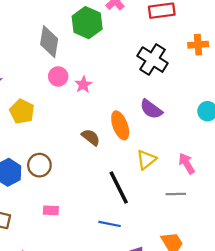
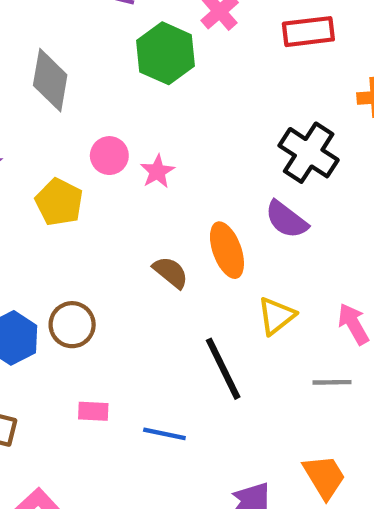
gray diamond: (49, 42) -> (50, 80), moved
black cross: (153, 60) -> (309, 153), moved
yellow pentagon: (22, 111) -> (59, 202), moved
blue line: (110, 224) -> (164, 434), moved

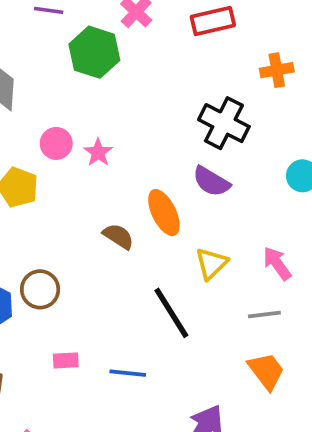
orange trapezoid: (324, 477) -> (266, 371), moved

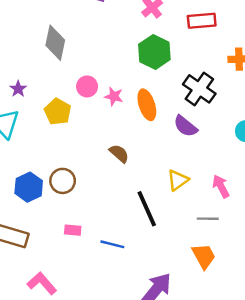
green hexagon: (94, 52) -> (154, 52), moved
pink star: (98, 152) -> (114, 96), turned -30
orange ellipse: (164, 213) -> (147, 105), moved

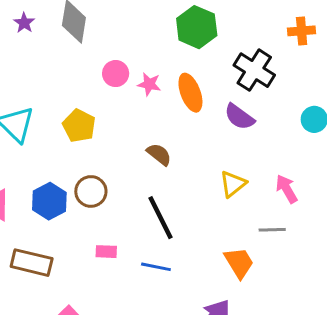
purple star: (18, 89) -> (24, 23), moved
yellow pentagon: (58, 112) -> (79, 126), moved
black line: (147, 209) -> (161, 218), moved
orange trapezoid: (204, 256) -> (239, 263), moved

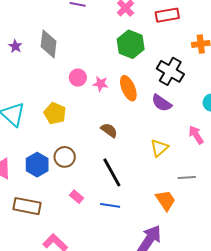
pink arrow: (287, 189) -> (196, 135), moved
pink rectangle: (106, 252) -> (77, 197), turned 40

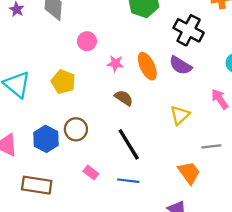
pink star: (101, 84) -> (115, 64), moved
orange ellipse: (128, 88) -> (147, 66), moved

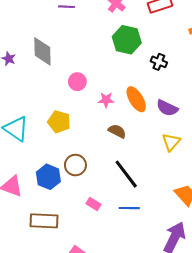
black cross: (189, 30) -> (159, 62), moved, size x0.6
purple semicircle: (180, 65) -> (167, 108), moved

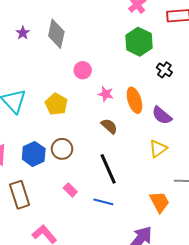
brown rectangle: (44, 221) -> (20, 195), turned 56

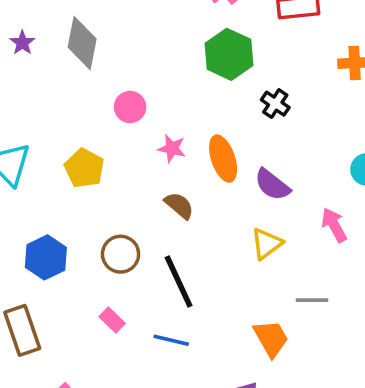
brown circle: (62, 149) -> (121, 254), moved

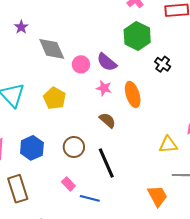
gray diamond: (82, 43) -> (52, 49), moved, turned -36
purple semicircle: (272, 185) -> (107, 62), moved
yellow triangle: (267, 244) -> (168, 145), moved, turned 30
blue line: (171, 340) -> (90, 198), moved

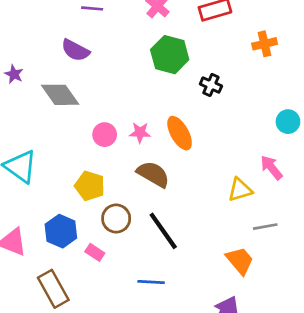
purple semicircle: (107, 62) -> (75, 50), moved
pink circle: (81, 64) -> (105, 135), moved
yellow pentagon: (55, 98) -> (90, 186), moved
brown semicircle: (107, 120) -> (153, 174), size x1.4
pink rectangle: (68, 184) -> (95, 252), moved

